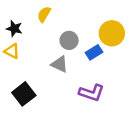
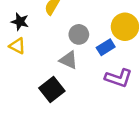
purple L-shape: (92, 93) -> (119, 78), moved
black square: (24, 94) -> (52, 89), moved

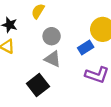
gray circle: (79, 34) -> (52, 36), moved

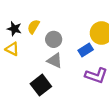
yellow semicircle: (38, 11) -> (33, 27), moved

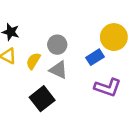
yellow semicircle: (33, 27) -> (33, 61), moved

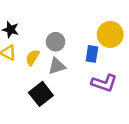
blue rectangle: (95, 57) -> (92, 54), turned -49
gray triangle: (58, 70) -> (57, 66), turned -42

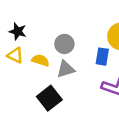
yellow semicircle: (32, 58) -> (40, 60), turned 77

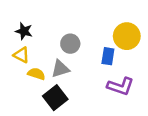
yellow semicircle: (40, 60) -> (36, 74), moved
gray triangle: (66, 69) -> (60, 69), moved

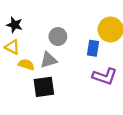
black square: (55, 98) -> (44, 87), turned 30

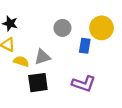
gray circle: (58, 37) -> (62, 28), moved
purple L-shape: (105, 76) -> (84, 84), moved

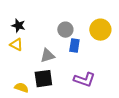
blue rectangle: (85, 46) -> (74, 46), moved
yellow semicircle: (21, 61) -> (21, 88), moved

